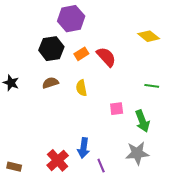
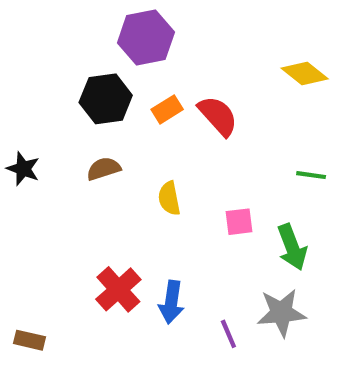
yellow semicircle: (81, 88) -> (169, 198), moved
red cross: (58, 160) -> (118, 289), moved
purple line: (101, 166) -> (228, 334), moved

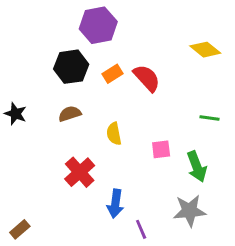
red cross: (118, 289) -> (80, 172), moved
purple line: (228, 334) -> (141, 229), moved
brown rectangle: (29, 340) -> (20, 229), turned -54

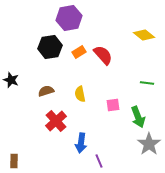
brown semicircle: (70, 114) -> (46, 91), moved
gray star: (190, 211) -> (149, 144), moved, turned -30
brown rectangle: (20, 229) -> (14, 161), turned -48

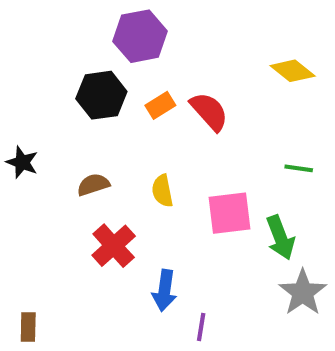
pink square: (113, 105) -> (230, 213), size x1.6
purple line: (99, 161) -> (201, 327), turned 32

